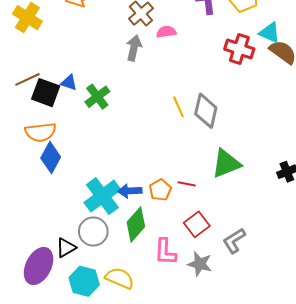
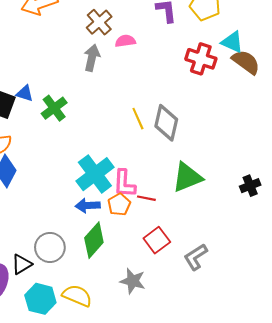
cyan cross: (102, 196) -> (95, 174), moved
pink L-shape: (165, 252) -> (124, 184), moved
gray star: (200, 264) -> (133, 281), moved

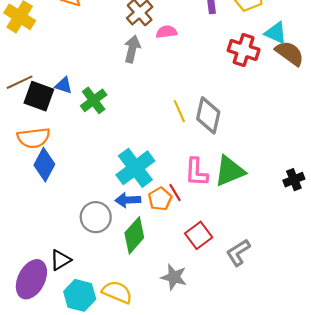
pink L-shape: (124, 184) -> (196, 172), moved
red line: (146, 198) -> (175, 192), moved, turned 48
gray circle: (50, 247) -> (96, 217), moved

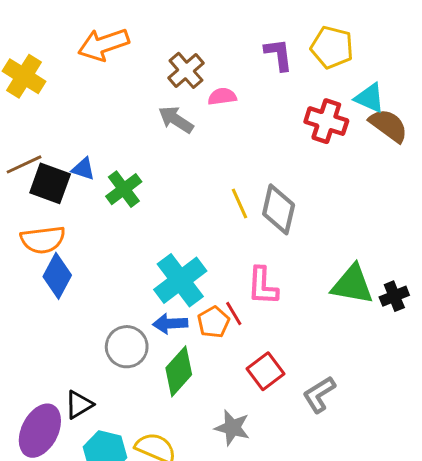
gray arrow: (132, 49) -> (176, 120), turned -70
green triangle: (230, 171) -> (352, 285), moved, turned 32

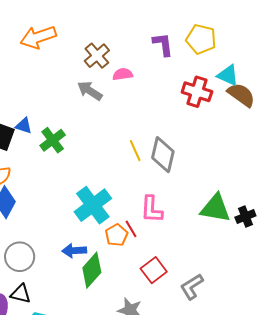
blue arrow: (170, 324) -> (74, 251), moved
gray circle: (127, 347) -> (20, 257), moved
black triangle: (79, 405) -> (21, 294), turned 45

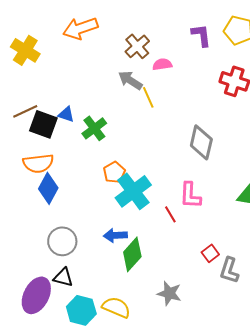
yellow line: (135, 151) -> (148, 97), moved
orange pentagon: (117, 235) -> (114, 172), moved
red square: (154, 270) -> (210, 253), moved, size x0.7
gray L-shape: (192, 287) -> (229, 270), turned -40

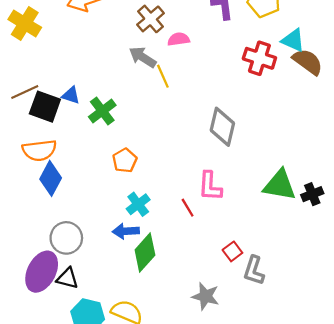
cyan cross: (133, 191) -> (138, 204), moved, size x0.6
gray star: (169, 293) -> (206, 296), moved
purple ellipse: (36, 295) -> (42, 272), moved

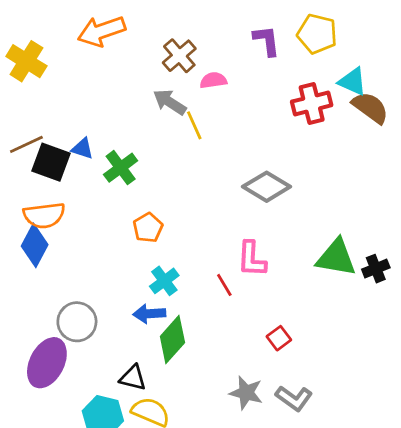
red cross: (259, 58) -> (312, 103), turned -32
gray diamond: (222, 127) -> (267, 187), turned -72
blue diamond: (51, 178) -> (35, 245), moved
gray L-shape: (254, 270) -> (294, 398), moved, turned -72
black triangle: (67, 278) -> (133, 378), moved

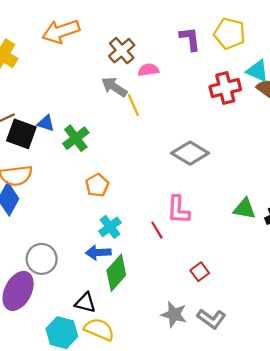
green triangle: (336, 258) -> (245, 209), size x0.7

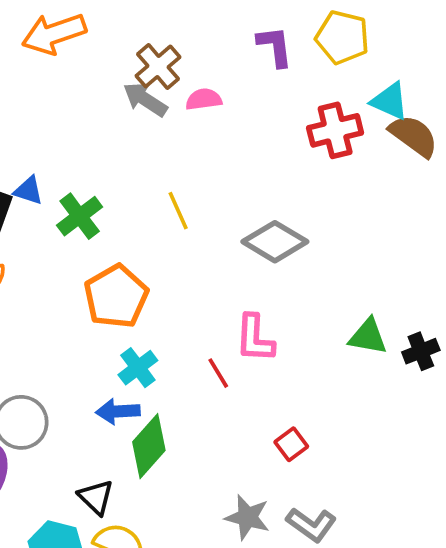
gray arrow: (114, 87) -> (145, 99), moved
yellow line: (133, 105) -> (178, 211), moved
orange pentagon: (97, 185) -> (116, 296), size x1.6
black triangle: (85, 303) -> (96, 497), turned 30

